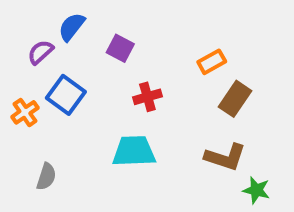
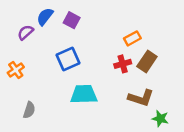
purple square: (120, 48) -> (72, 20), moved
blue square: (66, 95) -> (68, 59), moved, turned 30
red cross: (147, 97) -> (123, 64), moved

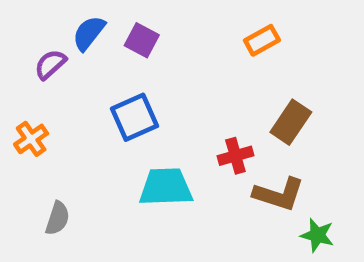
orange rectangle: (132, 38) -> (262, 40), moved
red cross: (123, 64) -> (235, 156), moved

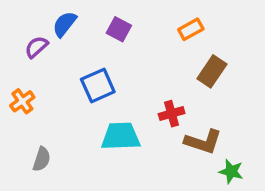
purple square: (142, 40) -> (119, 29), moved
brown rectangle: (291, 122) -> (212, 71), moved

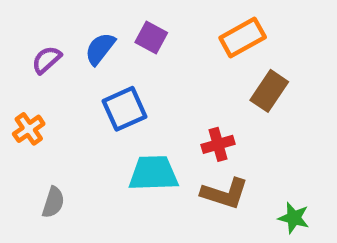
blue semicircle: (64, 24) -> (100, 49), moved
orange rectangle: (191, 29) -> (243, 38), size x1.4
brown L-shape: (203, 142) -> (225, 193), moved

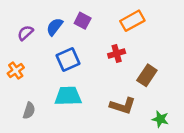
brown rectangle: (269, 91) -> (147, 75), moved
red cross: (218, 144) -> (117, 53), moved
cyan trapezoid: (153, 173) -> (68, 96), moved

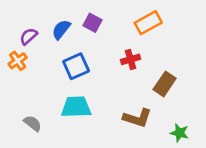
orange cross: (16, 70) -> (18, 61), moved
gray semicircle: (29, 111) -> (33, 123), turned -70

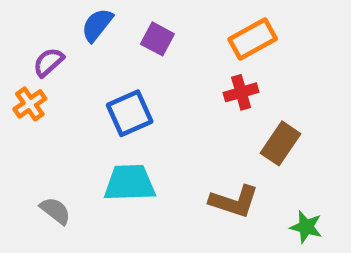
blue semicircle: (61, 30) -> (97, 25), moved
red cross: (131, 59) -> (241, 92), moved

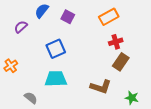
red cross: (241, 92) -> (116, 42), moved
orange cross: (30, 104) -> (11, 66), moved
gray semicircle: (55, 211) -> (31, 98), moved

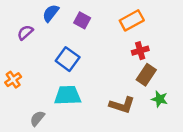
blue square: (56, 49) -> (68, 59), turned -30
gray semicircle: (31, 98) -> (37, 118), turned -88
green star: (132, 98) -> (160, 99), moved

